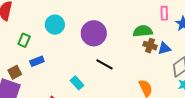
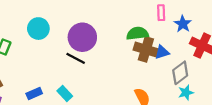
brown cross: (150, 46) -> (146, 49), size x1.5
blue rectangle: (37, 61) -> (34, 93), moved
black line: (104, 64) -> (76, 58), moved

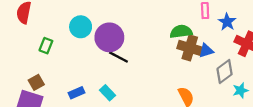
purple circle: (82, 37) -> (109, 37), moved
cyan star: (186, 93) -> (240, 90), moved

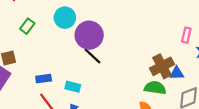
green semicircle: (181, 32) -> (155, 88), moved
brown cross: (190, 48) -> (162, 66), turned 30
cyan rectangle: (108, 93) -> (73, 87), turned -48

